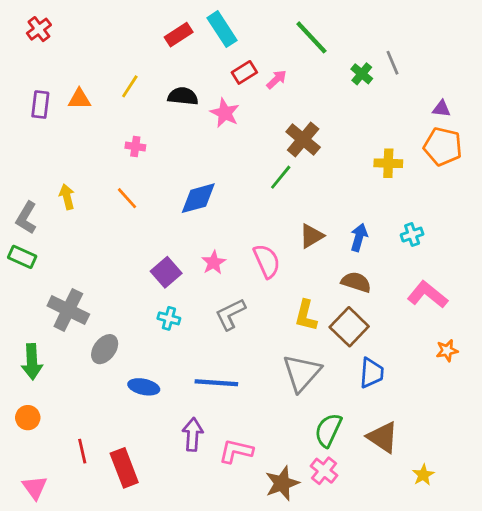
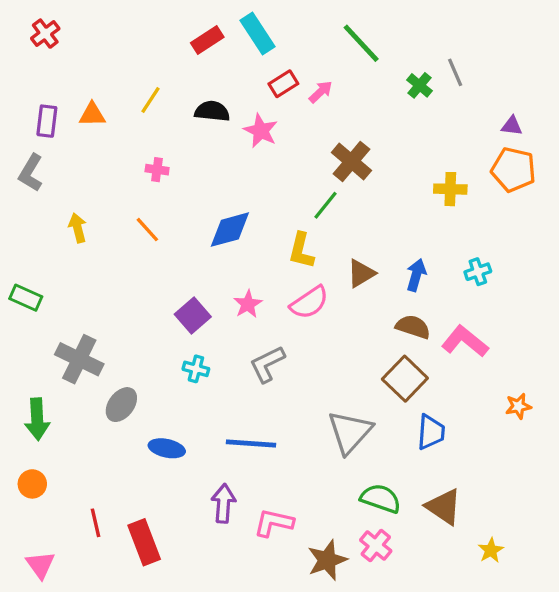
gray L-shape: (26, 218) -> (31, 173), moved
pink semicircle: (267, 261) -> (309, 302), turned 80
pink L-shape: (427, 295) -> (465, 341), moved
yellow L-shape: (306, 316) -> (301, 251), moved
green semicircle: (328, 430) -> (381, 499), turned 84

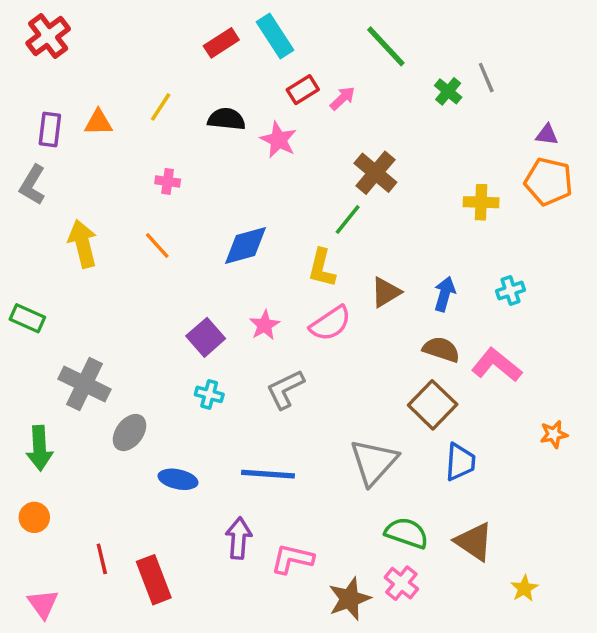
red cross: (45, 34) -> (48, 36), size x1.4
yellow arrow: (78, 228) -> (83, 244), size x1.5

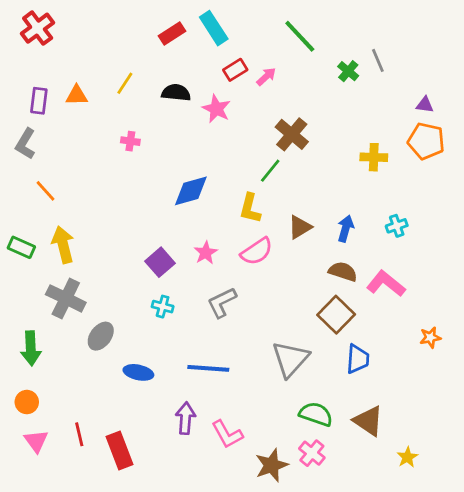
yellow arrow: (83, 244) -> (63, 245), moved
orange line: (157, 246) -> (46, 191), moved
pink L-shape: (292, 559) -> (227, 434), turned -132
pink triangle: (43, 604) -> (36, 441), moved

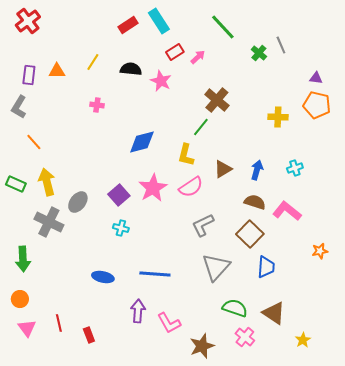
pink star: (206, 253) -> (153, 188), size x1.6
gray L-shape: (222, 302) -> (203, 225), moved
gray ellipse: (101, 336) -> (78, 202), moved
red rectangle: (120, 450) -> (89, 335), size x0.6
pink cross: (312, 453) -> (245, 337), moved

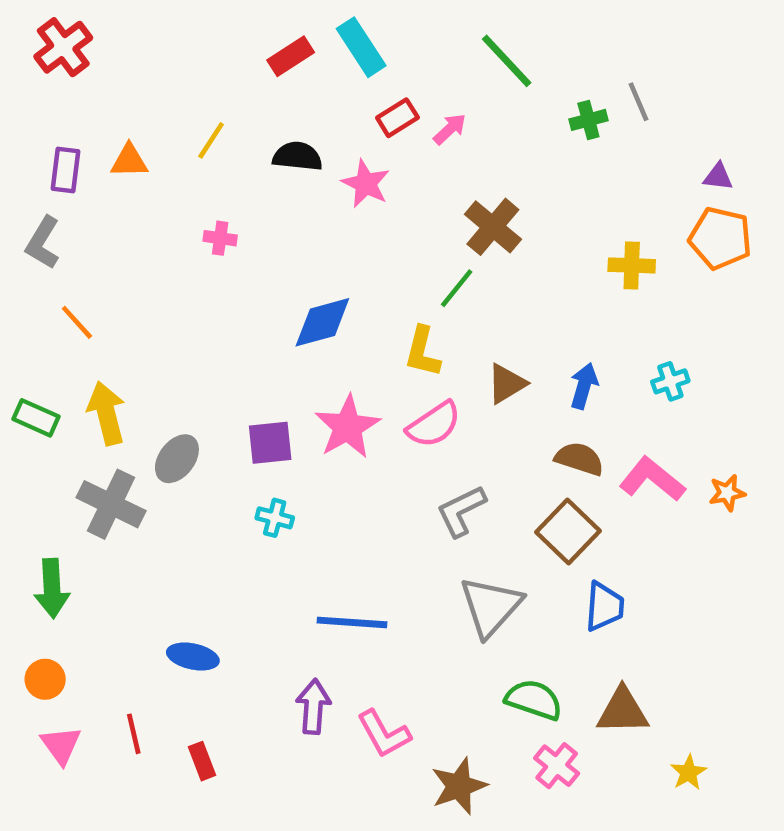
green cross: (259, 53) -> (588, 120), turned 35
purple square: (119, 195) -> (270, 443), turned 35
orange star: (320, 251) -> (727, 493), moved
blue ellipse: (103, 277) -> (193, 657), moved
brown triangle: (274, 313) -> (623, 711), turned -35

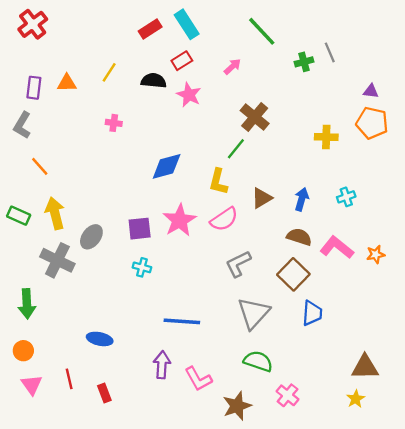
red rectangle: (397, 118) -> (182, 61), moved
green semicircle: (534, 700) -> (258, 361), moved
brown triangle: (623, 711) -> (365, 367), moved

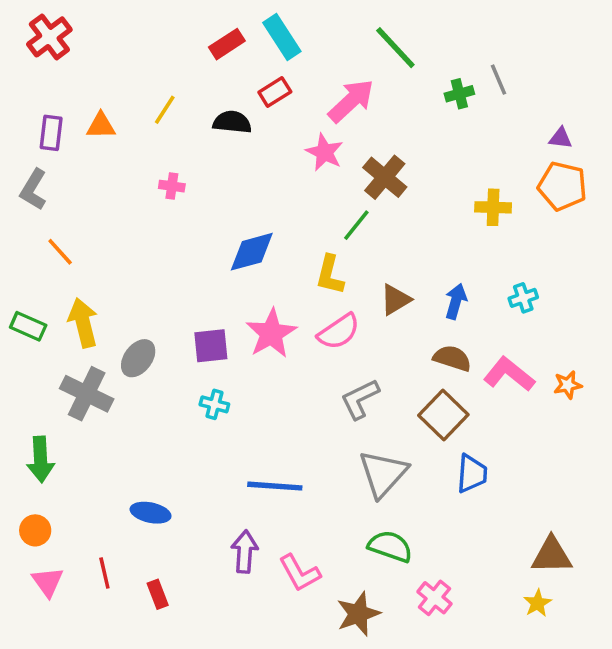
pink arrow: (232, 67) -> (351, 101), size x1.8
pink star: (189, 95) -> (324, 152), moved

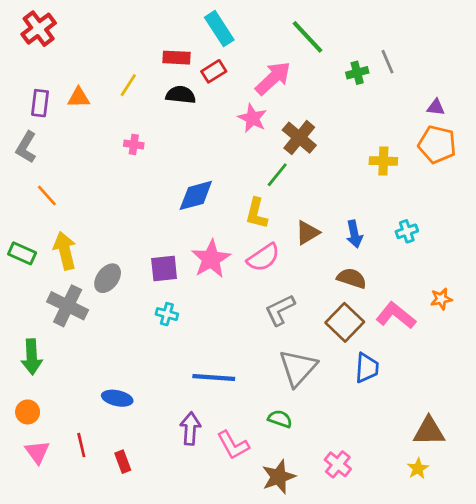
red rectangle: (227, 44) -> (177, 58), moved, turned 36
blue arrow: (456, 301) -> (354, 234), turned 152
pink L-shape: (509, 374) -> (396, 315), moved
green semicircle: (390, 546) -> (280, 419), moved, size x0.7

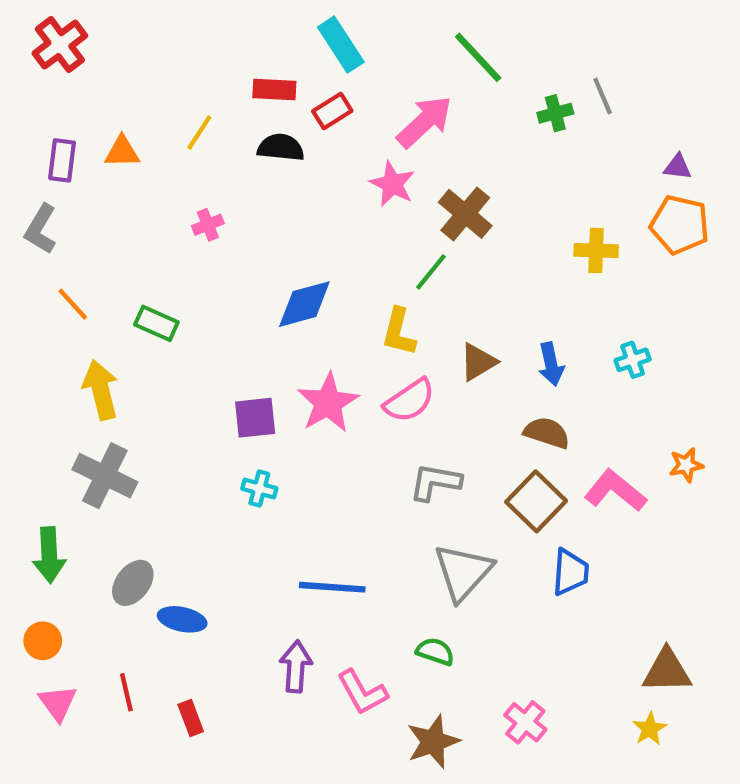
pink cross: (134, 144) -> (208, 225), turned -30
green rectangle: (22, 253) -> (156, 323), moved
gray ellipse: (108, 278) -> (133, 583), moved
gray L-shape: (280, 310) -> (435, 482), turned 36

